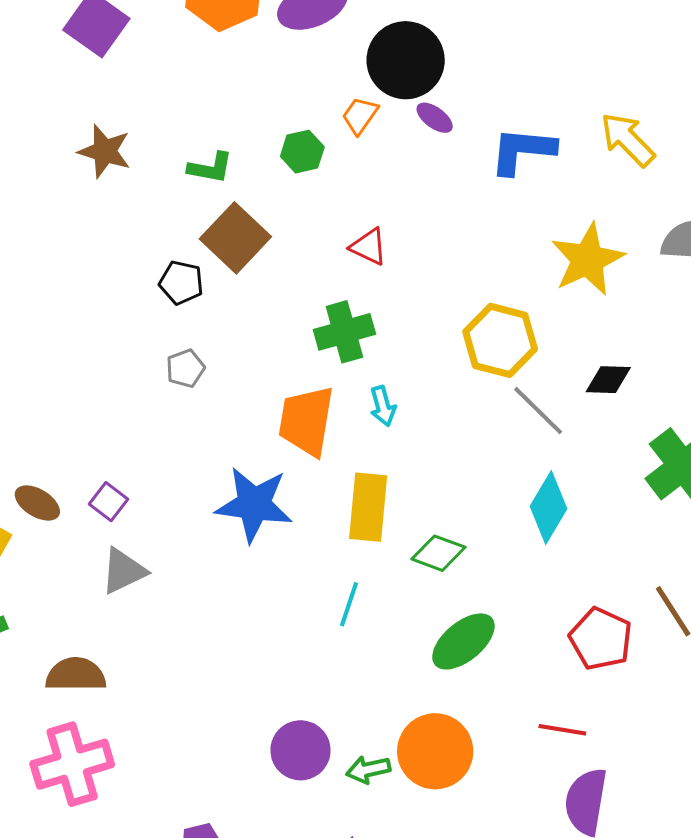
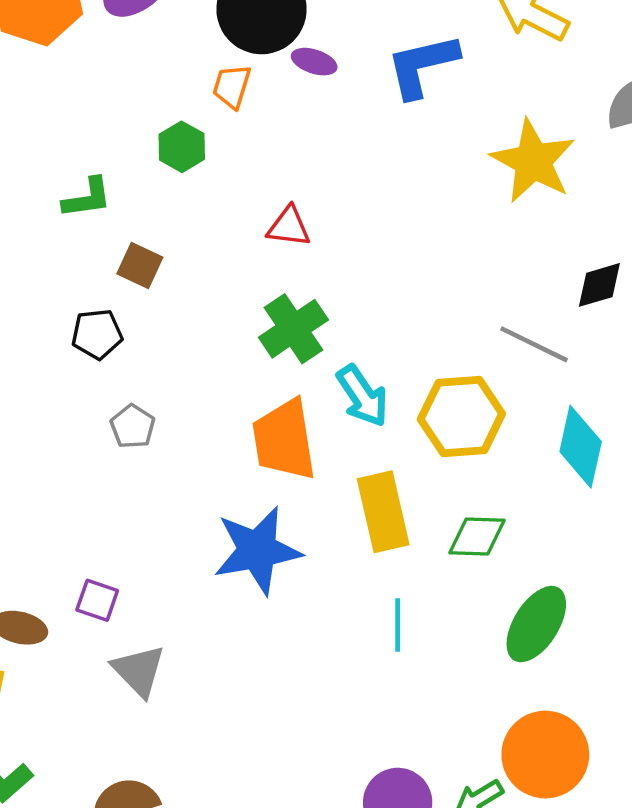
brown square: (235, 238) -> (140, 265), size x0.6
yellow hexagon: (500, 340) -> (461, 416), moved
cyan arrow: (383, 406) -> (362, 396), size x1.4
gray triangle: (123, 571) -> (139, 671), turned -30

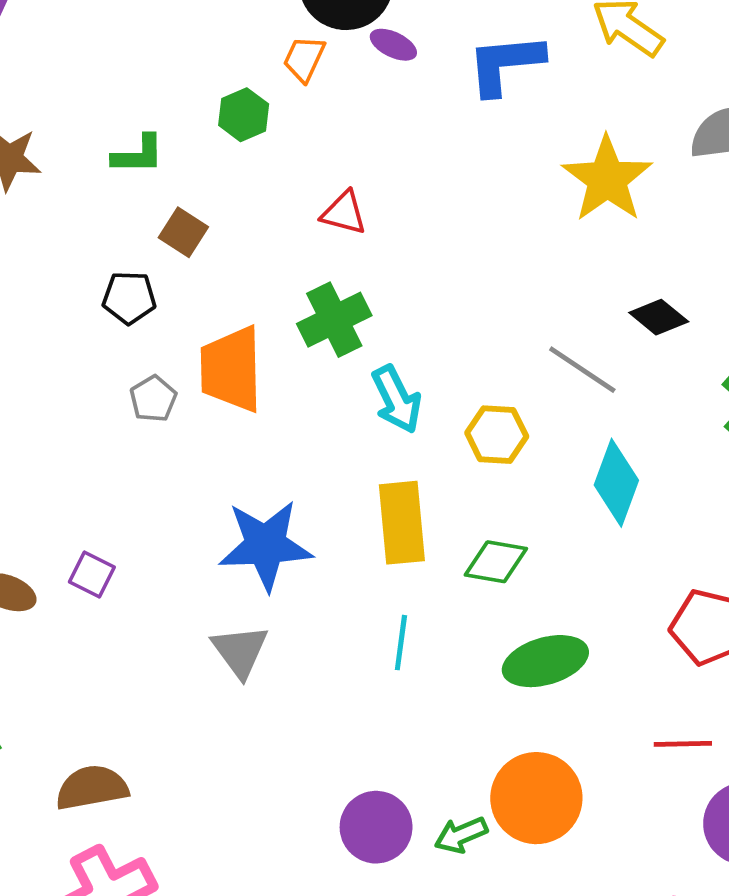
black diamond: (599, 285) -> (659, 317), turned 48
yellow hexagon: (461, 416) -> (497, 435), size x0.7
orange trapezoid: (284, 440) -> (231, 369), moved
green ellipse: (536, 624) -> (545, 661), turned 34
gray triangle: (139, 671) -> (240, 651), moved

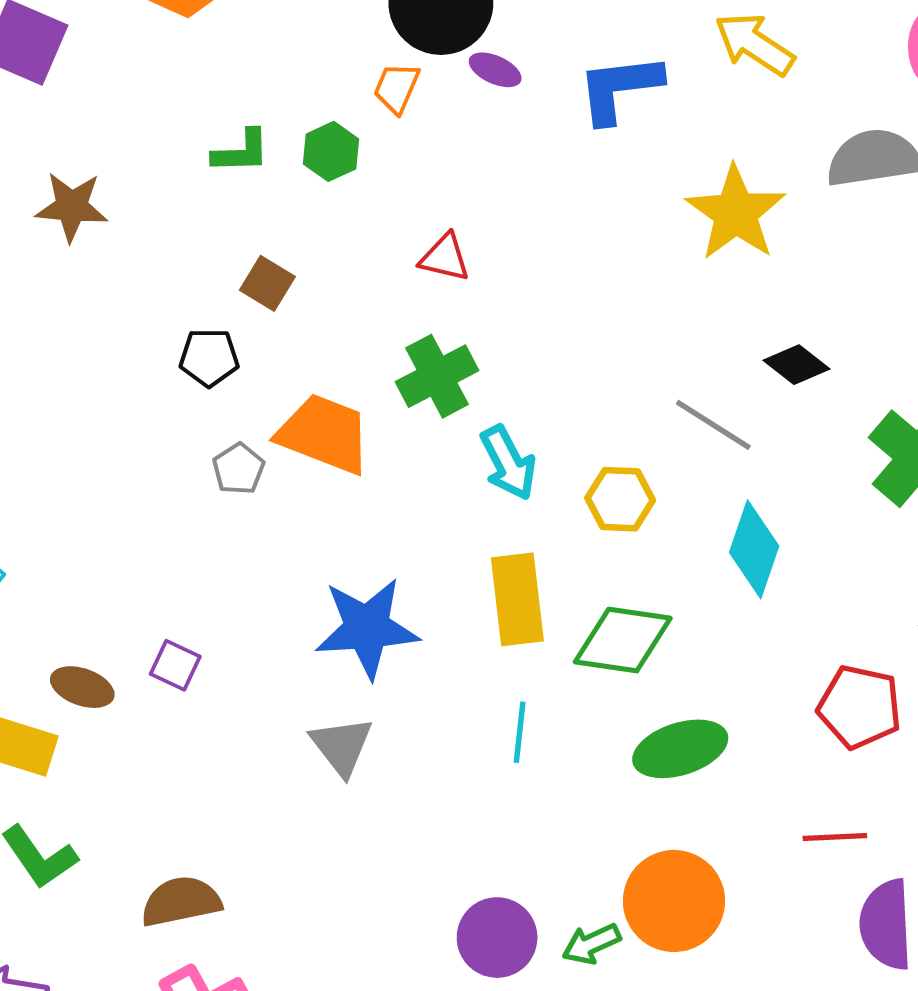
green L-shape: (138, 155) -> (241, 152), moved
orange trapezoid: (231, 369) -> (324, 434), turned 114
green diamond: (496, 562) -> (623, 640), size x1.4

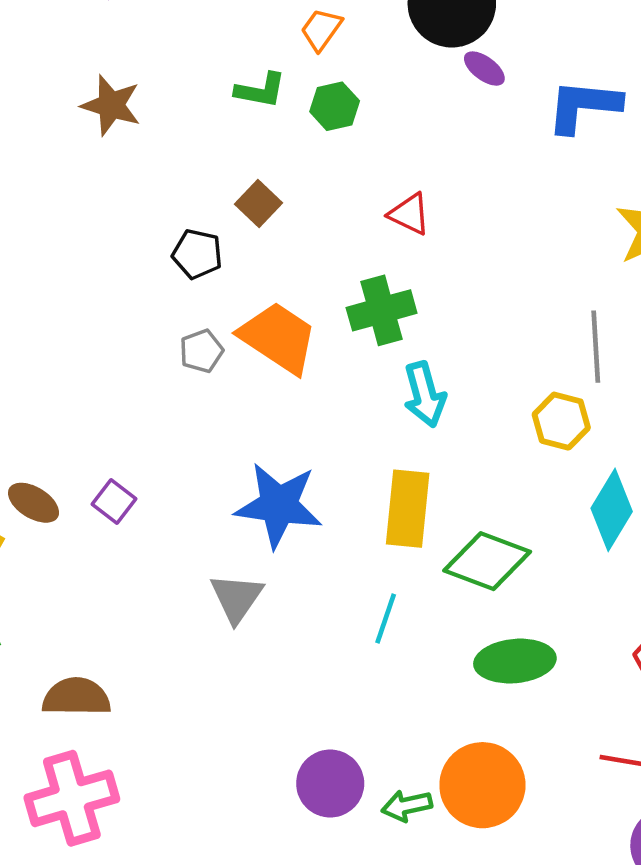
orange trapezoid: (397, 88) -> (321, 29), moved
gray line: (713, 425) -> (596, 347), moved, turned 42
yellow hexagon: (620, 499) -> (561, 421), moved

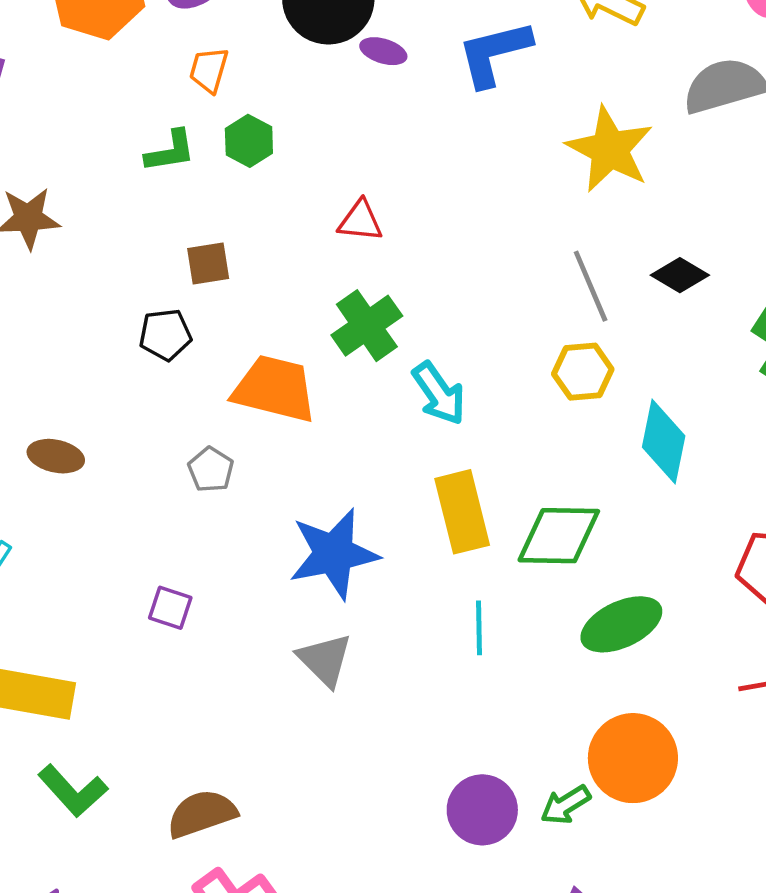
brown square: (258, 204) -> (208, 263), turned -33
gray pentagon: (201, 351) -> (211, 470), moved
brown ellipse: (34, 503) -> (56, 456), moved

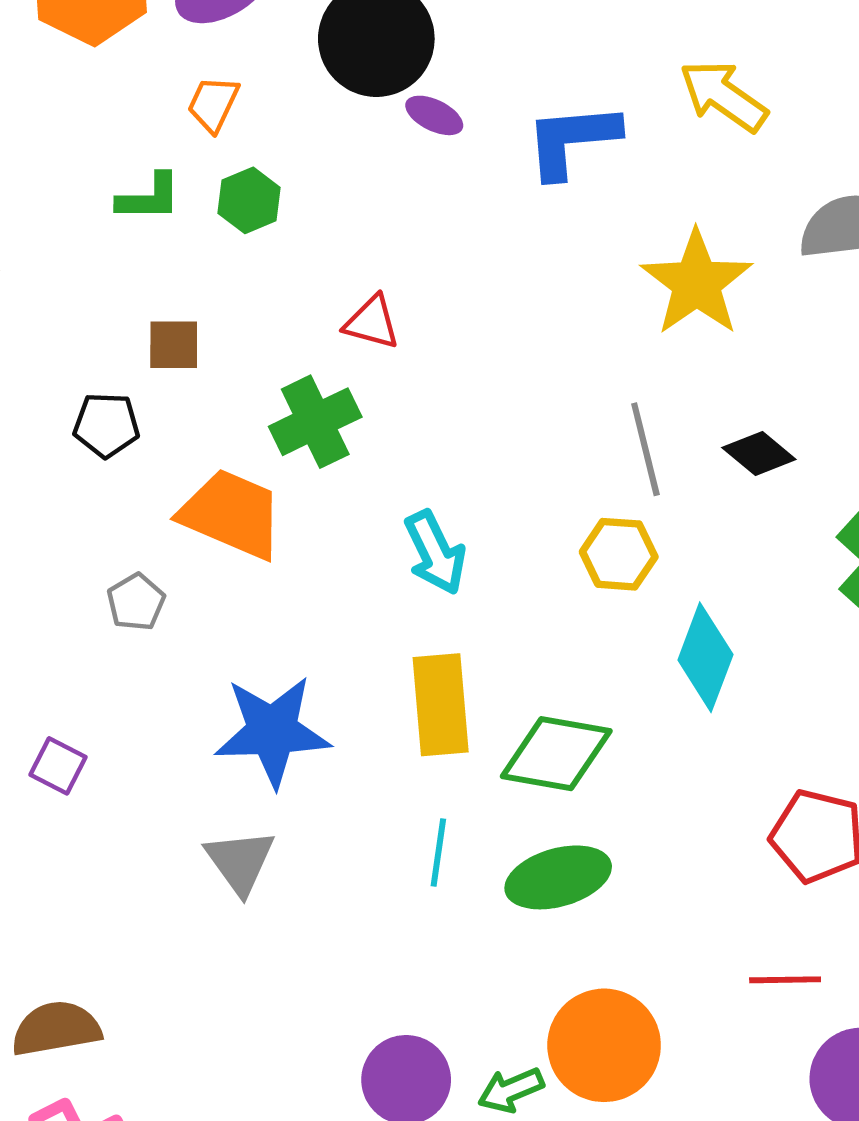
green cross: (367, 326) -> (315, 422), moved
green ellipse: (621, 624) -> (558, 877), moved

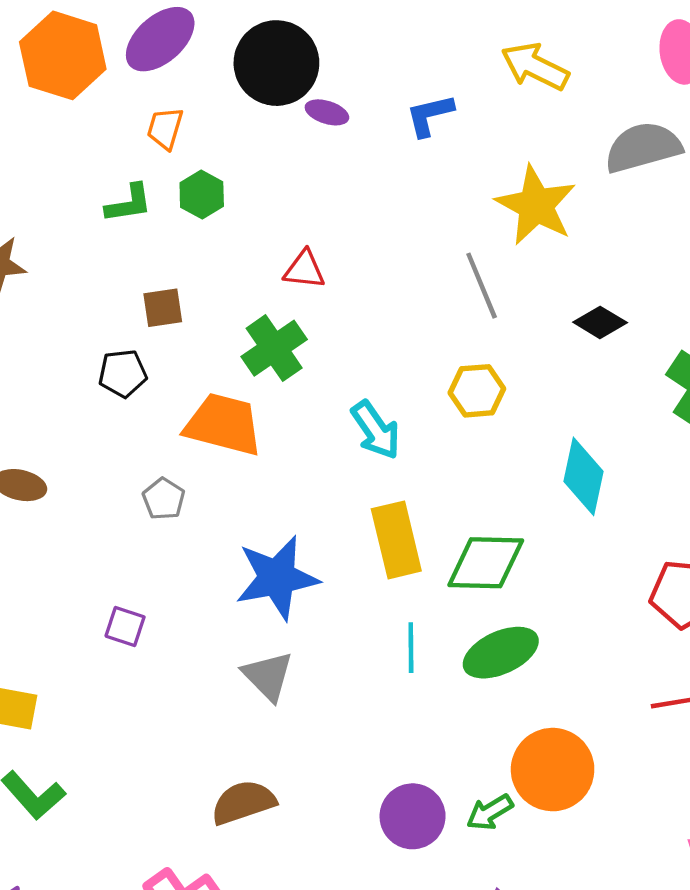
blue L-shape: (572, 140) -> (430, 115), size x0.7
gray line: (645, 449) -> (482, 286), moved
yellow hexagon: (619, 554) -> (477, 391), moved
brown semicircle: (56, 1029) -> (243, 802), moved

